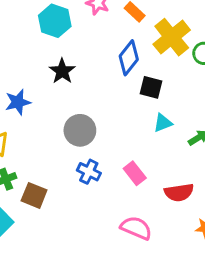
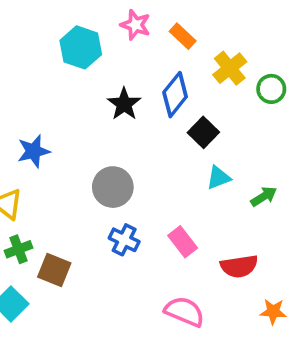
yellow cross: (172, 37) -> (230, 68), size x0.7
black star: (62, 71) -> (124, 104), moved
black square: (151, 87) -> (203, 132), turned 30

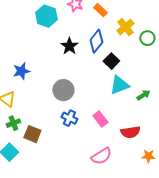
cyan triangle: (218, 178) -> (119, 85), size x1.5
pink semicircle: (184, 312) -> (101, 156), turned 125

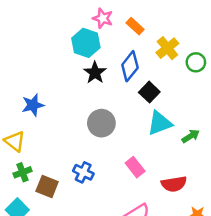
cyan hexagon: (46, 16) -> (86, 43), moved
gray circle: (63, 90) -> (101, 123), moved
blue cross: (69, 118) -> (83, 172), moved

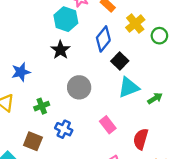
black star: (95, 73) -> (60, 50), moved
green cross: (22, 172) -> (42, 106), moved
red semicircle: (174, 184) -> (141, 139), turned 115

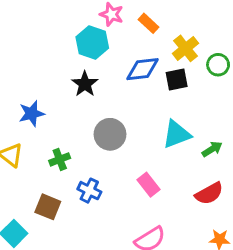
blue diamond: (103, 39) -> (143, 69), turned 45
black square: (120, 61) -> (177, 80), moved, turned 35
red semicircle: (141, 139) -> (209, 193), moved, turned -135

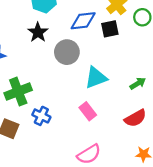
gray circle: (110, 134) -> (67, 52), moved
cyan triangle: (177, 134) -> (96, 78), moved
green cross: (60, 159) -> (18, 92), size x1.6

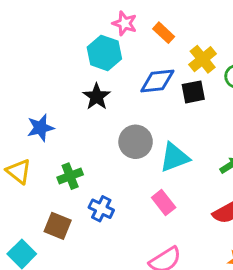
gray circle: (67, 52) -> (136, 142), moved
green cross: (18, 92) -> (70, 176), size x0.7

